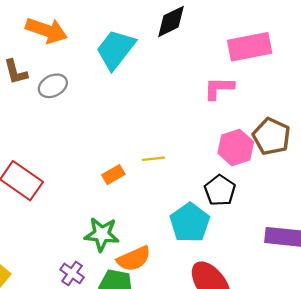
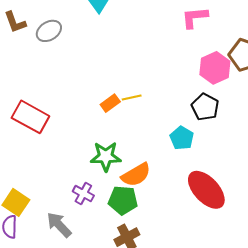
yellow line: (153, 159) -> (132, 98), moved
cyan pentagon: (190, 223) -> (182, 138), size x0.7

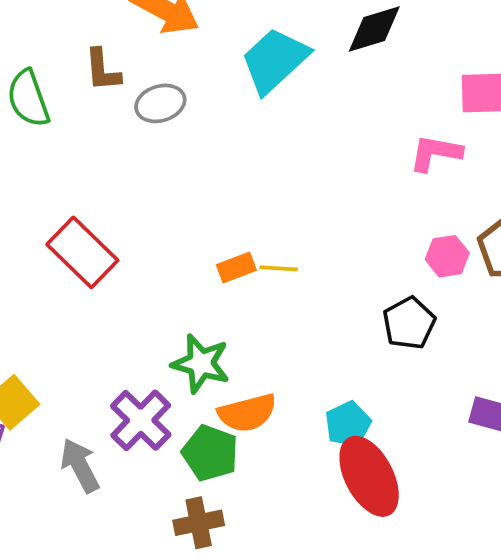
pink hexagon: (215, 68) -> (447, 256), size x0.7
cyan pentagon: (182, 138) -> (348, 424), moved
purple cross: (83, 194) -> (141, 420), size x1.5

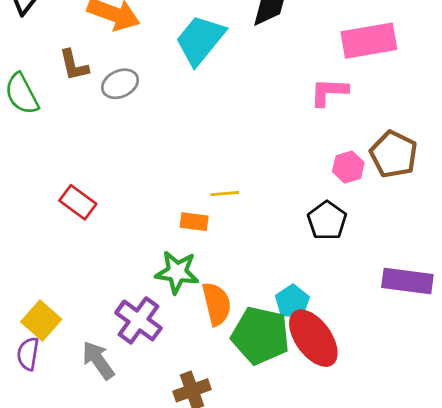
red rectangle: (82, 252) -> (78, 202), size x0.7
orange rectangle: (236, 268) -> (194, 222), moved, turned 36
orange semicircle: (247, 413) -> (217, 304), turned -81
green pentagon: (210, 453) -> (260, 335), moved, size x1.4

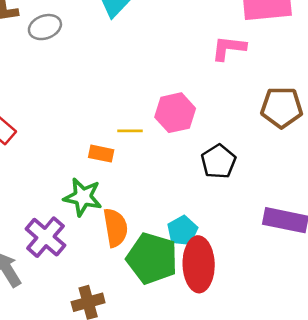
brown pentagon: (394, 154) -> (282, 107), turned -30
pink hexagon: (348, 167) -> (175, 113), moved, size x1.4
red ellipse: (313, 338) -> (199, 264), turned 30

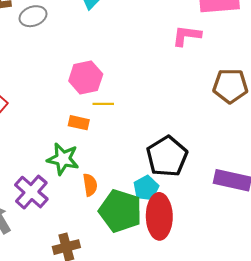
pink hexagon: (175, 113) -> (86, 78), moved
black pentagon: (218, 161) -> (167, 156), moved, size x1.4
orange semicircle: (116, 228) -> (90, 185), size x0.7

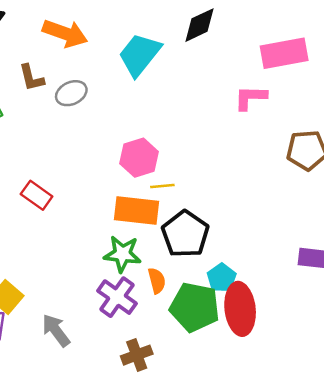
orange rectangle: (79, 123) -> (136, 210), size x1.8
black pentagon: (167, 156) -> (185, 234), moved
purple cross: (31, 192) -> (117, 297), moved

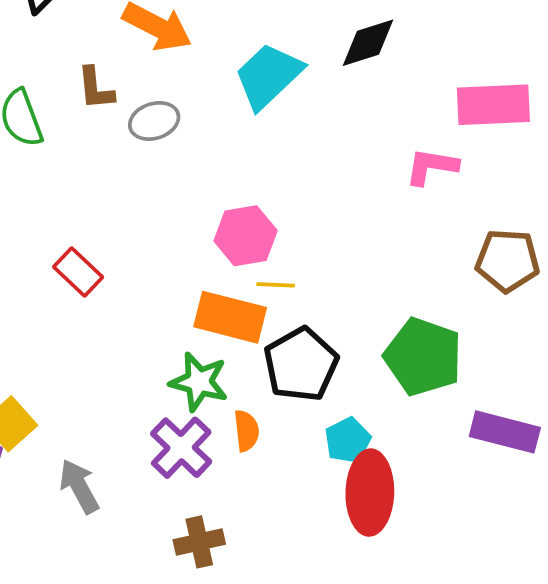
green pentagon: (195, 307) -> (423, 357), moved

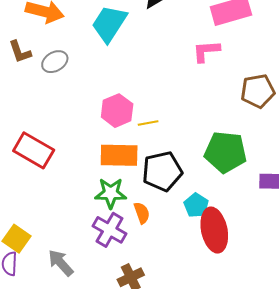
red rectangle: (78, 272) -> (34, 150), size x1.5
yellow line: (276, 285) -> (148, 123), moved
black pentagon: (301, 364) -> (162, 171), turned 30

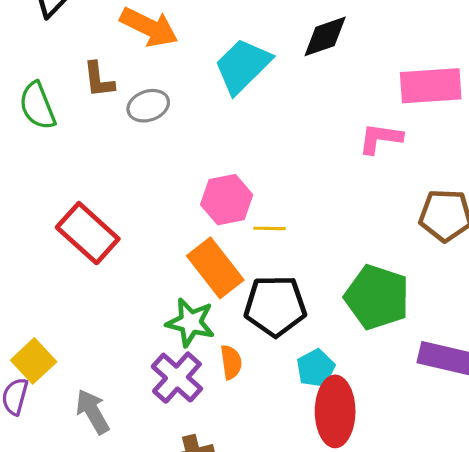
orange rectangle: (119, 155) -> (215, 268), turned 39

